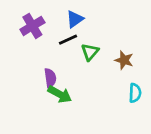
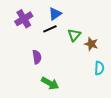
green triangle: (90, 52) -> (74, 35), moved
green arrow: (60, 94) -> (50, 83), moved

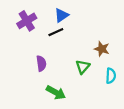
green triangle: (74, 35) -> (83, 67), moved

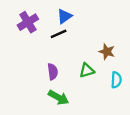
purple semicircle: (41, 63) -> (53, 72), moved
green triangle: (83, 67) -> (87, 70), turned 32

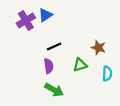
blue triangle: (64, 16) -> (45, 15), moved
black line: (59, 34) -> (54, 46), moved

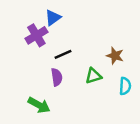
purple cross: (26, 20) -> (36, 35), moved
green arrow: (54, 90) -> (39, 105), moved

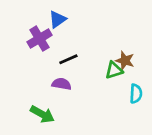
green triangle: (93, 76) -> (114, 70), moved
purple semicircle: (57, 77) -> (62, 84), turned -72

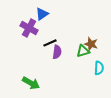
purple cross: (40, 39) -> (29, 28), turned -30
purple semicircle: (62, 84) -> (57, 52), moved, turned 88

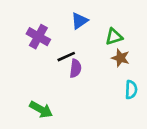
blue triangle: (42, 14) -> (79, 21), moved
green triangle: (83, 51) -> (114, 37), moved

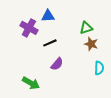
blue triangle: (79, 21) -> (48, 16), moved, turned 32
purple semicircle: (75, 68) -> (57, 64), moved, turned 32

